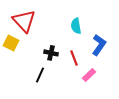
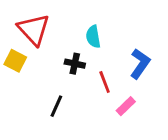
cyan semicircle: (76, 26) -> (93, 37), moved
black cross: (51, 53) -> (75, 64), moved

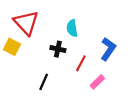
red line: (105, 82) -> (81, 63), turned 49

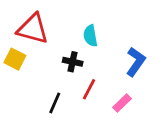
red triangle: (26, 23) -> (33, 29), turned -32
red line: (81, 63) -> (89, 89), moved

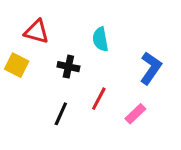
red triangle: (33, 29) -> (36, 32), size x0.7
black cross: (73, 62) -> (68, 67), moved

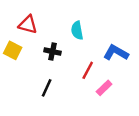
blue L-shape: (151, 68) -> (116, 53), turned -95
red line: (99, 99) -> (88, 70), moved

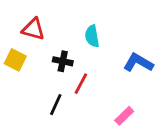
red line: (88, 70) -> (81, 84), moved
pink rectangle: (104, 88) -> (124, 116), moved

